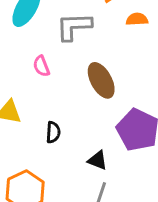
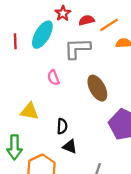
black triangle: (98, 160) -> (70, 147), moved

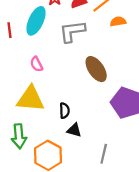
pink semicircle: (53, 78) -> (36, 64), moved
yellow triangle: (29, 111) -> (30, 99), size x1.5

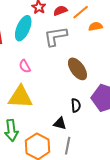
black semicircle: (64, 111) -> (76, 105), moved
gray line: (104, 154) -> (68, 146), moved

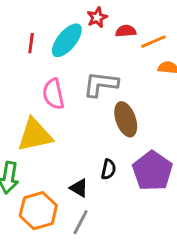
gray L-shape: (55, 36) -> (101, 84), moved
pink semicircle: (25, 66) -> (53, 94), size x1.5
yellow triangle: (20, 97) -> (35, 135), turned -32

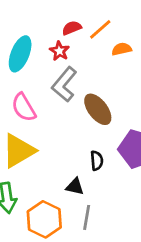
red star: (97, 17) -> (59, 51), moved
gray L-shape: (101, 84) -> (64, 84), turned -40

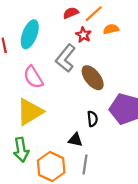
red star: (59, 51) -> (83, 35), moved

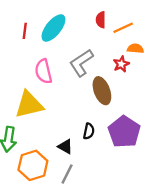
red semicircle: (71, 13) -> (101, 20), turned -84
red star: (83, 35) -> (121, 64), moved

